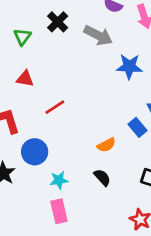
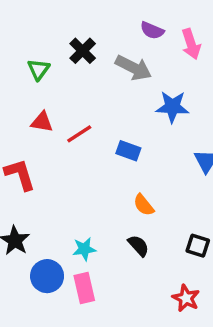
red line: (55, 107) -> (79, 134), moved
blue rectangle: (137, 127) -> (128, 151), moved, turned -30
orange semicircle: (106, 145) -> (144, 205), turned 78
blue circle: (35, 152) -> (47, 276), moved

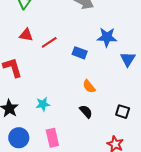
blue star: (172, 107) -> (107, 37), moved
cyan star: (84, 249) -> (43, 104), moved
blue circle: (47, 276) -> (19, 138), moved

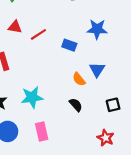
blue triangle: (128, 59) -> (97, 70), moved
cyan star: (43, 104) -> (32, 97), size x1.5
black square: (123, 112) -> (113, 105), turned -32

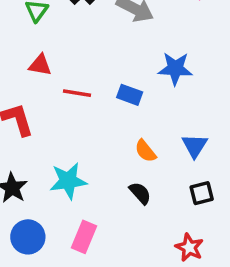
red line: (38, 34) -> (77, 93), moved, turned 42
blue triangle: (97, 70) -> (195, 146), moved
pink rectangle: (42, 131) -> (84, 237), turned 36

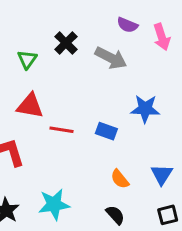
red triangle: (40, 65) -> (30, 106), size x1.4

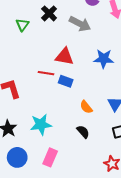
red triangle: (30, 106) -> (65, 57), moved
blue rectangle: (106, 131) -> (66, 81), moved

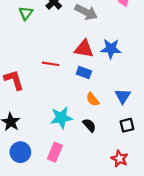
red triangle: (65, 57) -> (84, 49), moved
blue rectangle: (66, 81) -> (84, 72), moved
cyan star: (41, 125) -> (61, 118), moved

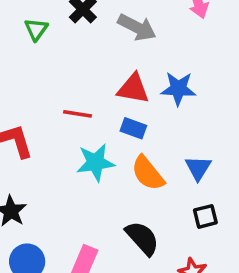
orange semicircle: (93, 99) -> (148, 173), size x1.5
cyan star: (61, 118) -> (95, 162), moved
black semicircle: (89, 125) -> (142, 238), moved, size x1.5

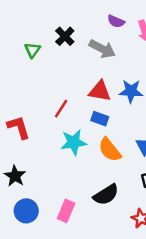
red line: (77, 114) -> (61, 109), turned -66
black semicircle: (142, 238) -> (106, 195), turned 100

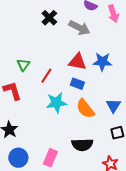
green triangle: (32, 50) -> (23, 65), moved
black semicircle: (106, 195) -> (82, 145), turned 30

